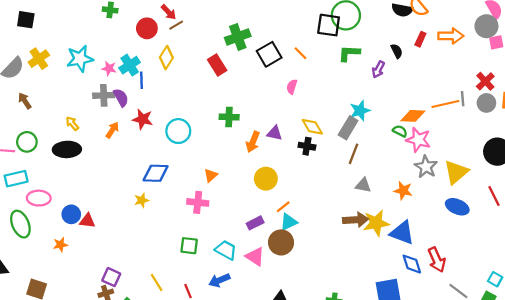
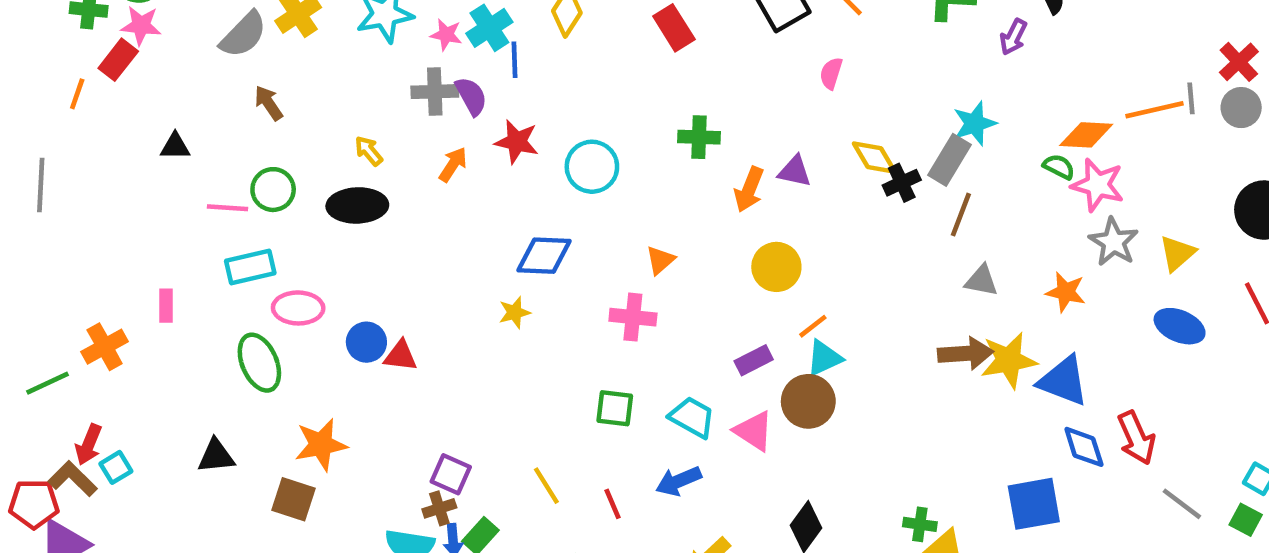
black cross: (307, 146) -> (902, 183), moved, turned -35
yellow triangle: (456, 172) -> (1177, 253), size x0.7
orange star: (60, 245) -> (321, 445), moved, size x1.6

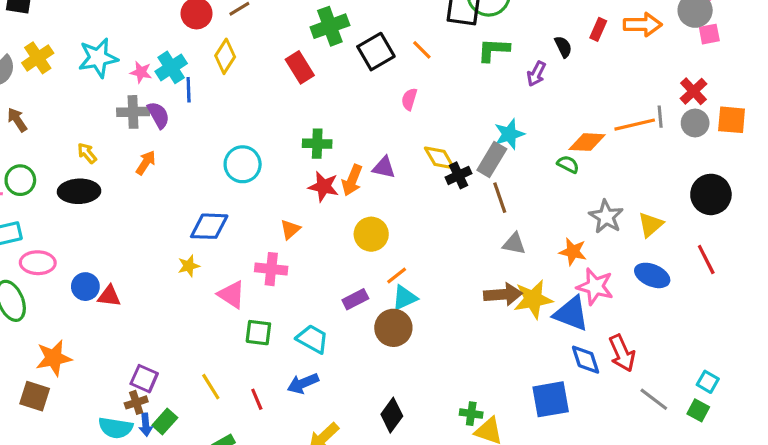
red star: (517, 142) -> (324, 187), moved
pink star: (1098, 185) -> (595, 287), moved
brown line: (961, 215) -> (500, 198), turned -40
pink triangle: (754, 431) -> (231, 294), moved

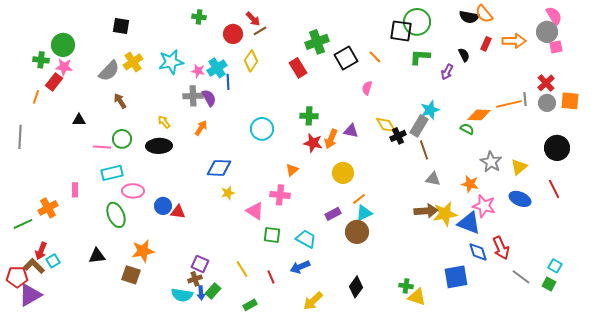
blue diamond: (209, 226) -> (219, 168), moved

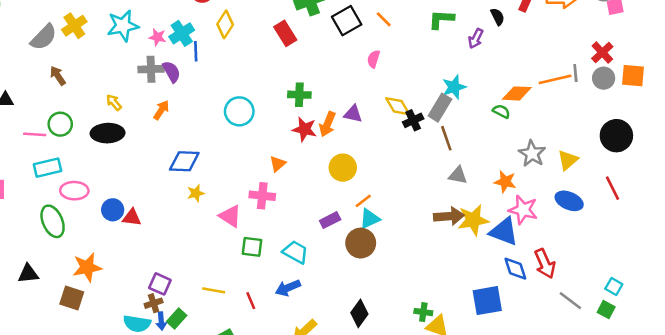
yellow line: (242, 269) -> (214, 290), turned -48

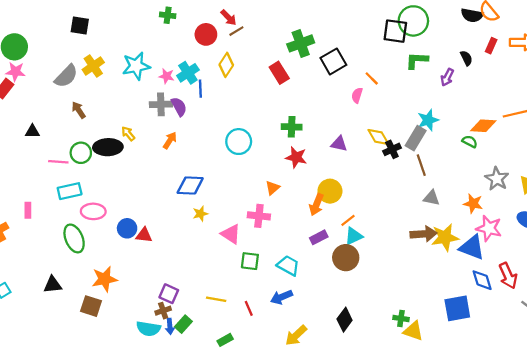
orange line: (384, 19) -> (372, 78), moved
orange arrow: (327, 124) -> (316, 205), moved
black ellipse: (108, 133) -> (108, 147), moved

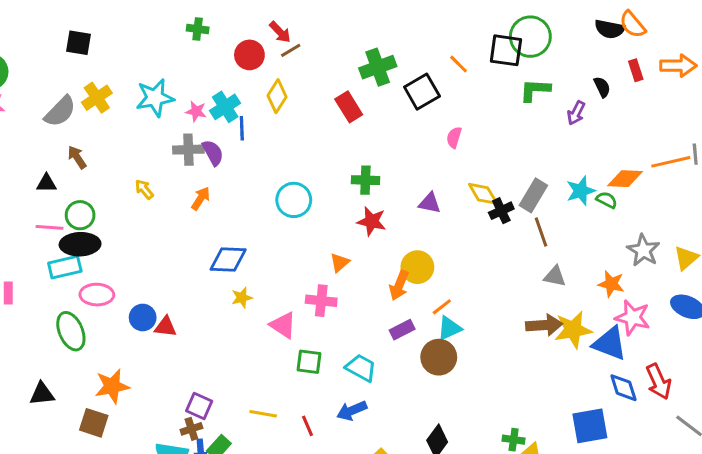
red rectangle: (491, 46) -> (636, 70), turned -42
orange line: (372, 78) -> (459, 64), moved
cyan star: (428, 120) -> (581, 191), moved
black triangle: (32, 131) -> (46, 183), moved
black ellipse: (108, 147) -> (80, 244), moved

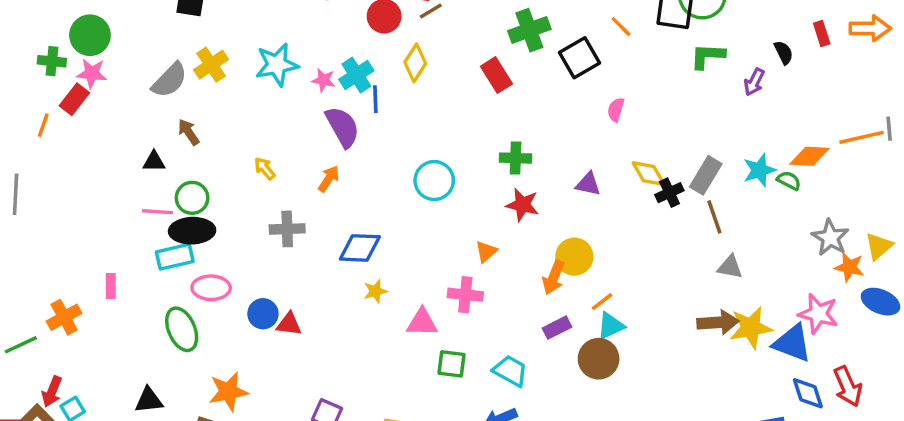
gray cross: (188, 150) -> (287, 229), moved
purple semicircle: (213, 153) -> (343, 127), size x1.4
orange star: (611, 284) -> (849, 267), moved
pink triangle: (283, 325) -> (422, 322), turned -32

